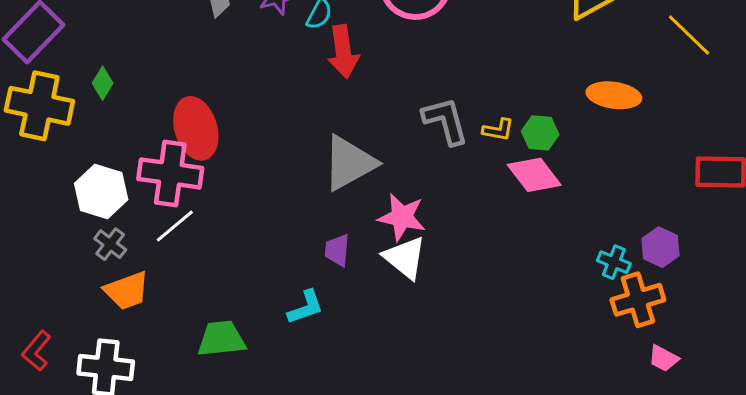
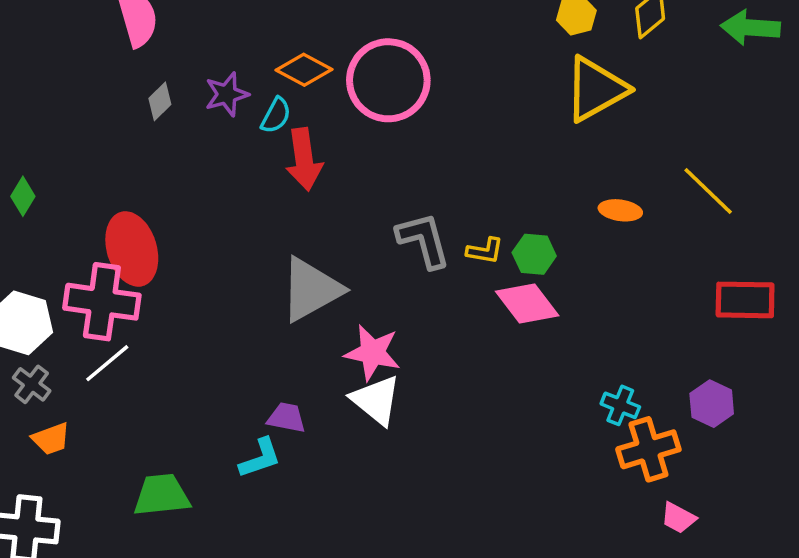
yellow line: (689, 35) -> (708, 191), moved
orange ellipse: (614, 95) -> (620, 210), size x0.7
purple hexagon: (660, 247) -> (712, 404), moved
purple trapezoid: (337, 250) -> (286, 418), moved, turned 96
orange trapezoid: (127, 291) -> (51, 439), size x0.7

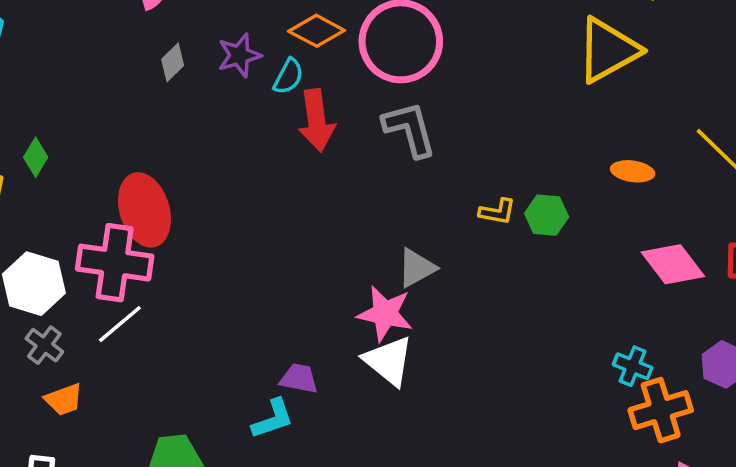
gray L-shape: (424, 240) -> (410, 129), moved
gray triangle: (311, 289) -> (417, 268), moved, size x0.6
pink diamond: (527, 303) -> (673, 264), moved

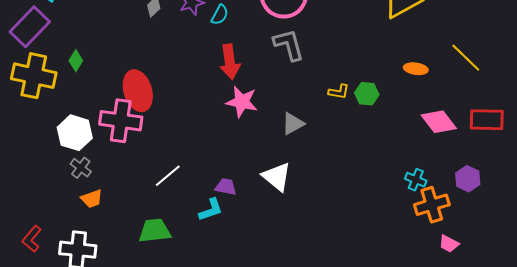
red arrow: (317, 120) -> (230, 62), moved
pink star: (385, 313) -> (242, 102), moved
white line: (120, 324) -> (168, 176), moved

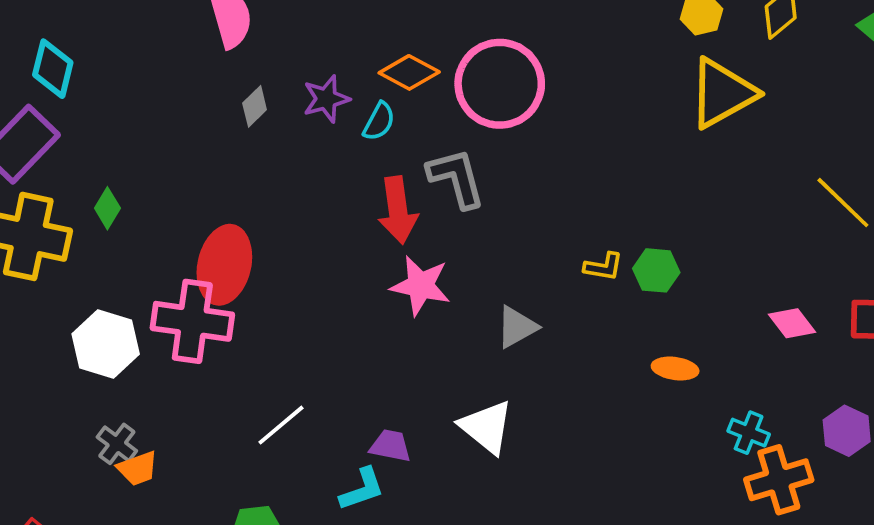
gray L-shape: (289, 45) -> (456, 178), moved
orange ellipse: (416, 69) -> (675, 368), moved
red ellipse: (138, 91) -> (224, 265), turned 30
pink diamond: (439, 122) -> (792, 323), size x0.7
gray cross: (81, 168) -> (117, 444), moved

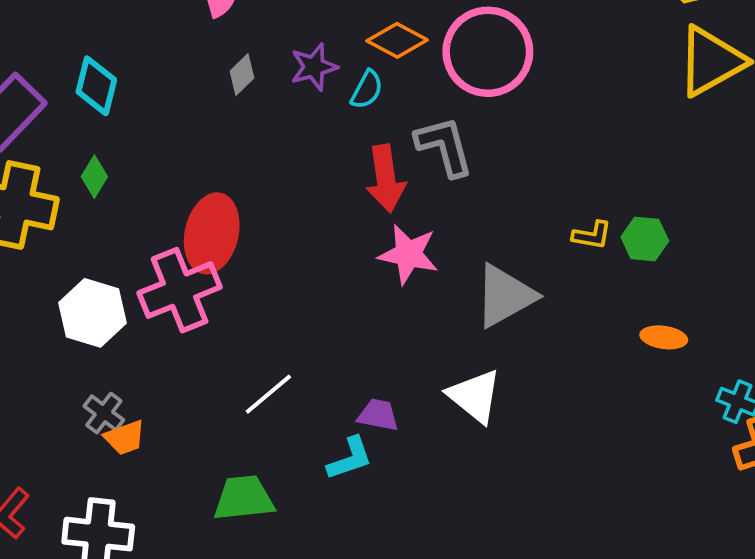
cyan diamond: (53, 69) -> (96, 86), moved
pink cross: (192, 321) -> (180, 290), turned -30
gray triangle: (517, 327) -> (505, 296), size x1.5

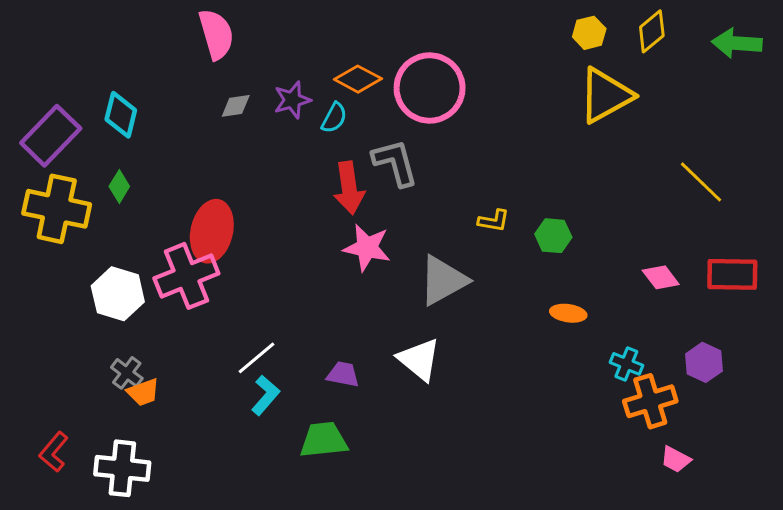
gray diamond: (242, 74) -> (236, 106), turned 36
yellow L-shape: (592, 235) -> (494, 221), moved
cyan L-shape: (350, 458) -> (265, 395), moved, turned -30
green trapezoid: (244, 498) -> (324, 440), moved

